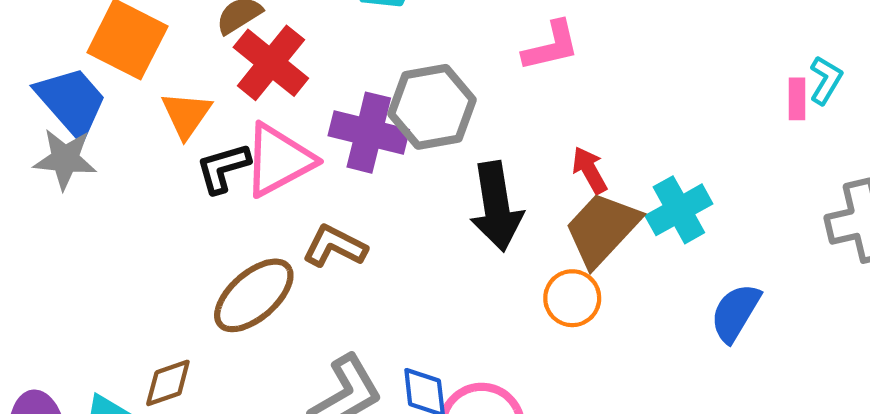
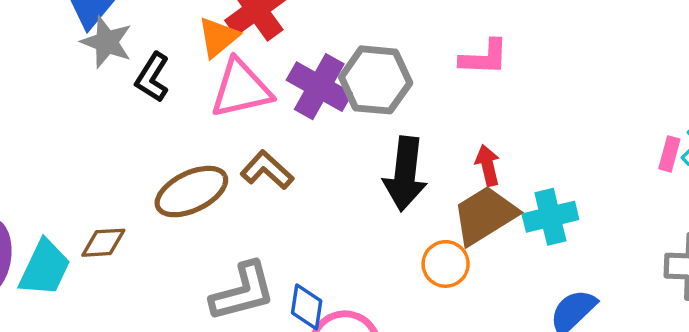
orange triangle: (186, 115) -> (218, 37), moved
gray star: (65, 159) -> (107, 42), moved
black L-shape: (223, 168) -> (152, 77), moved, turned -57

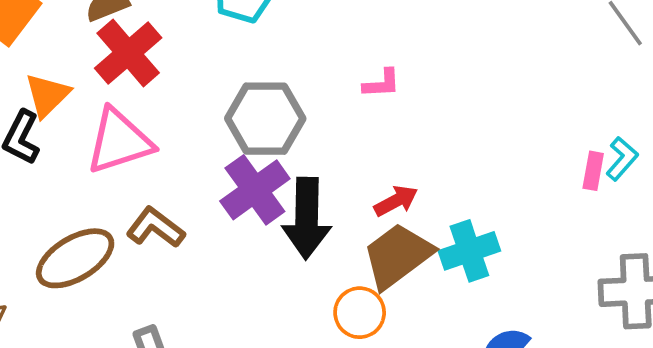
orange triangle: (218, 37) -> (47, 95), moved
pink L-shape: (484, 57) -> (382, 83), size x0.7
purple cross: (319, 87) -> (255, 190), moved, turned 30
red arrow: (488, 165) -> (396, 201), turned 81

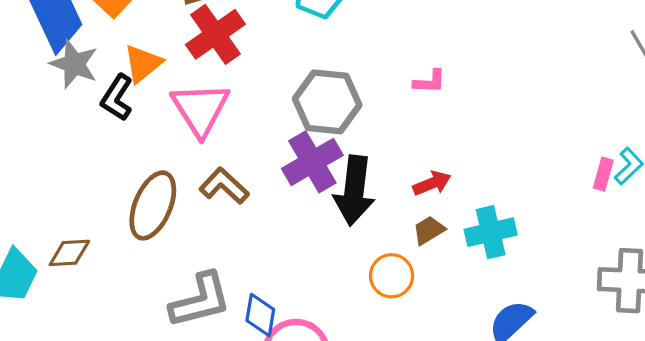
pink triangle: (119, 141) -> (200, 109), turned -50
brown trapezoid: (398, 256) -> (429, 230), size x0.5
brown ellipse: (75, 258) -> (153, 205), turned -42

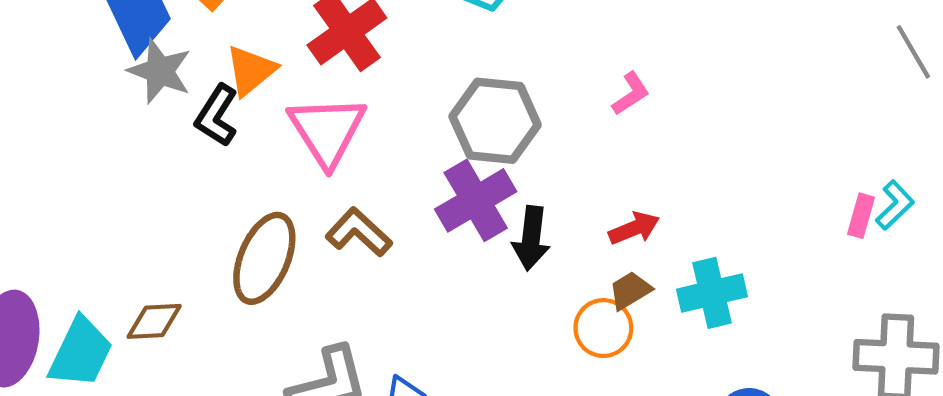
pink L-shape: (430, 82) -> (631, 94), turned -36
black arrow: (354, 191) -> (531, 238), size x0.7
orange circle: (392, 276) -> (603, 328), moved

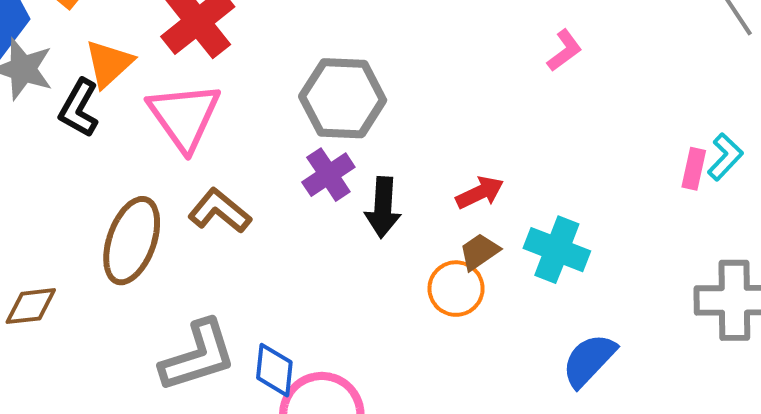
pink L-shape: (631, 94) -> (564, 50), moved
purple cross: (476, 200) -> (328, 175), size x0.7
cyan cross: (712, 293) -> (557, 250), turned 38

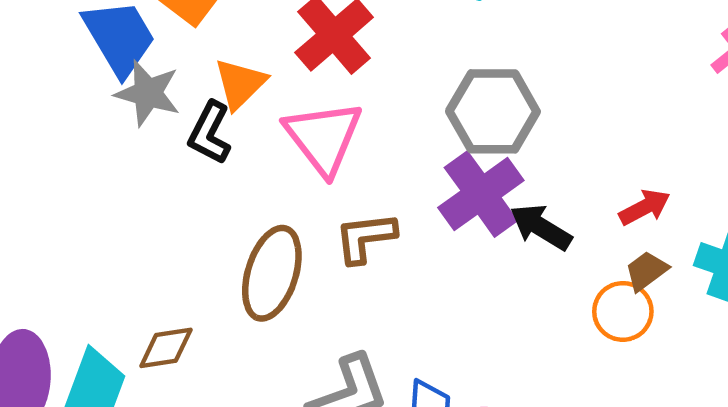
purple cross: (328, 175) -> (481, 194), size x1.5
black arrow: (383, 207) -> (541, 227), turned 120
brown L-shape: (220, 211) -> (365, 238), turned -44

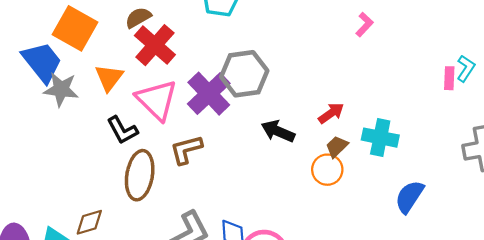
black L-shape: (210, 133) -> (122, 130), moved, turned -48
purple cross: (481, 194) -> (209, 94), moved

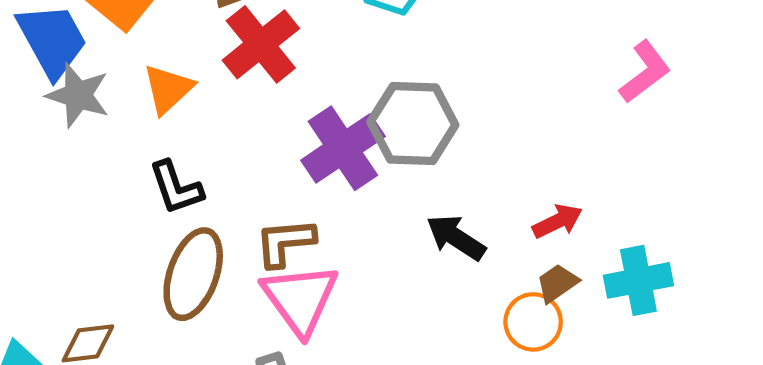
pink L-shape: (364, 25) -> (645, 72), size x1.4
pink triangle: (157, 100) -> (300, 299), moved
cyan cross: (380, 138) -> (638, 280), turned -32

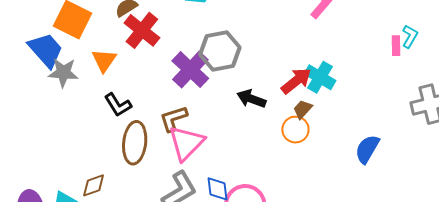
red arrow: (557, 221) -> (296, 81), size x1.4
cyan cross: (638, 280) -> (320, 77), moved, turned -36
pink triangle: (300, 299) -> (186, 143), turned 33

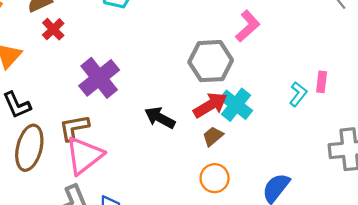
red cross: (142, 30) -> (53, 29), size x0.6
cyan L-shape: (410, 36) -> (298, 94), moved
gray hexagon: (220, 51) -> (211, 61), moved
orange circle: (295, 130) -> (215, 178), moved

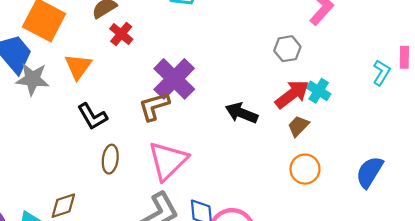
gray hexagon: (211, 61) -> (287, 49), size x0.6
cyan cross: (236, 105) -> (319, 91), size x0.7
brown L-shape: (74, 128) -> (154, 106), moved
brown ellipse: (29, 148) -> (110, 159), size x0.6

